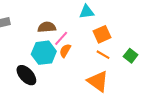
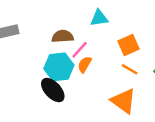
cyan triangle: (87, 12) -> (99, 18), moved
black ellipse: (26, 75) -> (53, 90), moved

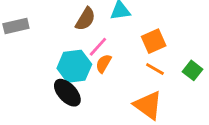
brown semicircle: (63, 36) -> (85, 19), moved, turned 125

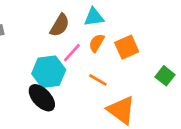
orange semicircle: (104, 63) -> (97, 43), moved
orange line: (155, 69) -> (98, 80), moved

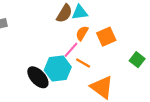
brown semicircle: (60, 25) -> (64, 13), moved
pink line: (72, 53) -> (71, 50), moved
cyan hexagon: (49, 72) -> (58, 69), moved

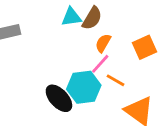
cyan triangle: (80, 12) -> (71, 17), moved
orange semicircle: (82, 33) -> (103, 43), moved

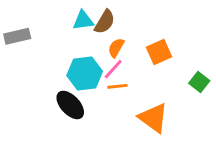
orange line: (116, 80) -> (118, 86), moved, turned -36
cyan hexagon: (84, 87) -> (85, 73), moved

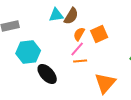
orange square: (159, 52) -> (99, 34), moved
cyan hexagon: (85, 73) -> (28, 52), moved
orange triangle: (153, 118) -> (105, 83), turned 35

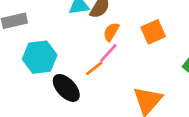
orange square: (99, 34) -> (153, 32), moved
orange line: (80, 61) -> (94, 68), moved, turned -32

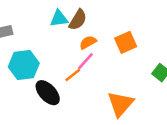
orange semicircle: (111, 32) -> (88, 42), turned 30

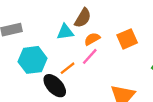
cyan triangle: (59, 19) -> (65, 32), moved
orange line: (73, 75) -> (68, 68), moved

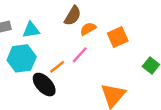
cyan triangle: (65, 32) -> (31, 30), moved
orange semicircle: (92, 39) -> (88, 29), moved

